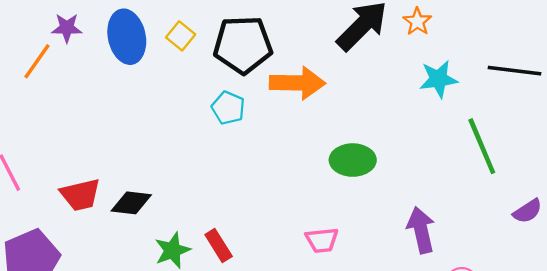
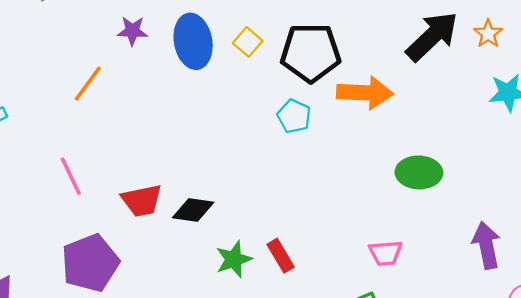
orange line: (37, 61) -> (88, 84), moved

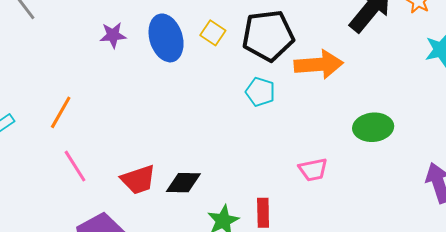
orange line: (88, 84) -> (61, 112), moved
pink trapezoid: (386, 253) -> (313, 170), moved
red rectangle: (281, 256) -> (263, 213), turned 36

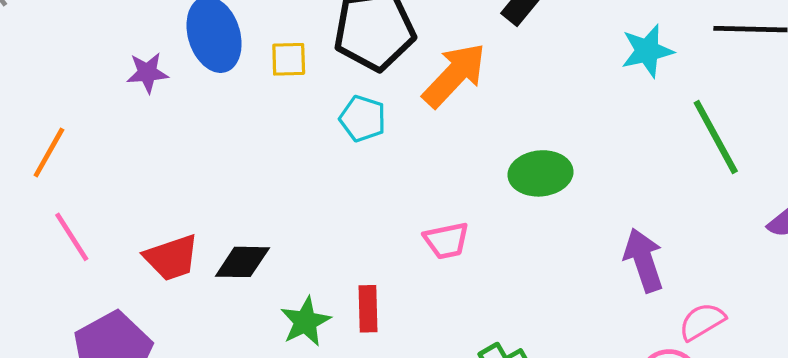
yellow square: (213, 33) -> (289, 59), moved, turned -35
purple star: (113, 35) -> (147, 73), moved
orange arrow: (319, 64) -> (454, 75), turned -42

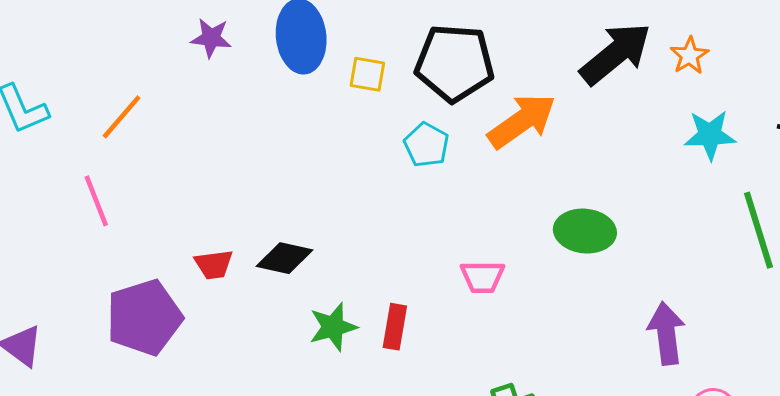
purple star: (147, 73) -> (211, 38), moved
pink line: (72, 237) -> (96, 201), moved
red trapezoid: (171, 258) -> (214, 264), moved, size x0.7

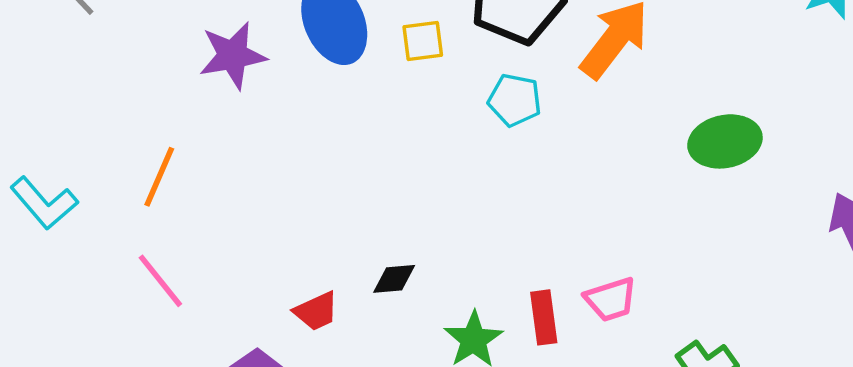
purple star: (211, 38) -> (233, 55), size x1.4
black diamond: (285, 258) -> (394, 279), size x0.7
pink trapezoid: (483, 277) -> (611, 299), moved

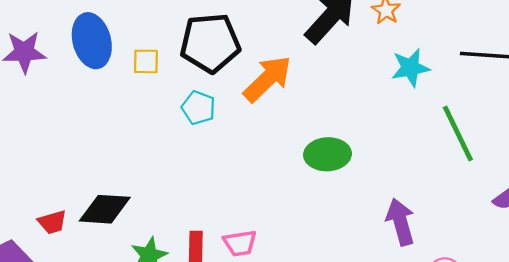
black diamond: (394, 279) -> (105, 209), size x1.8

